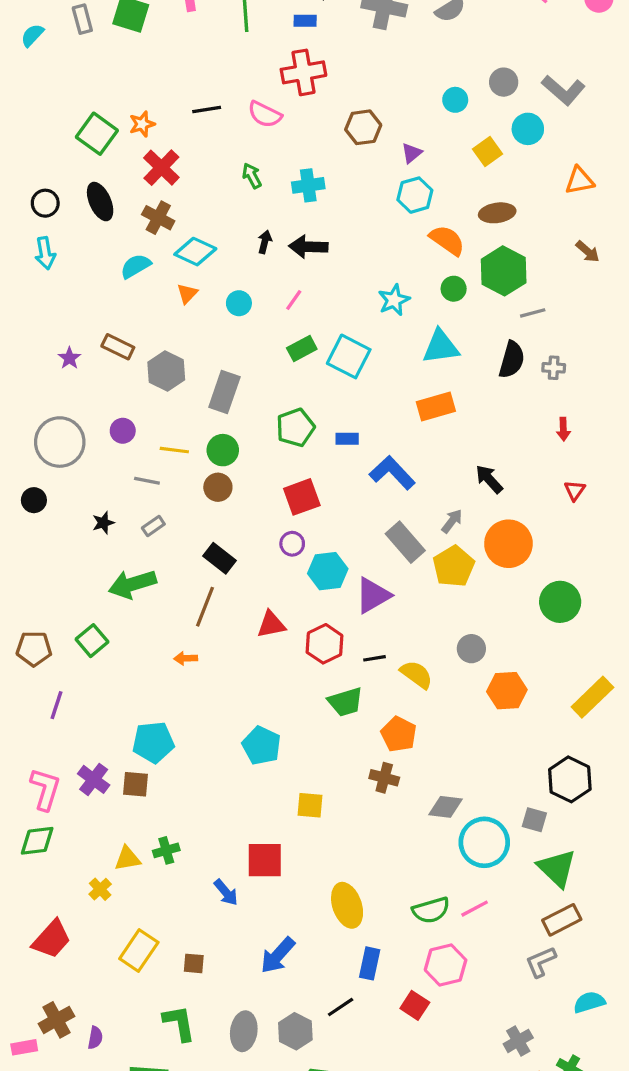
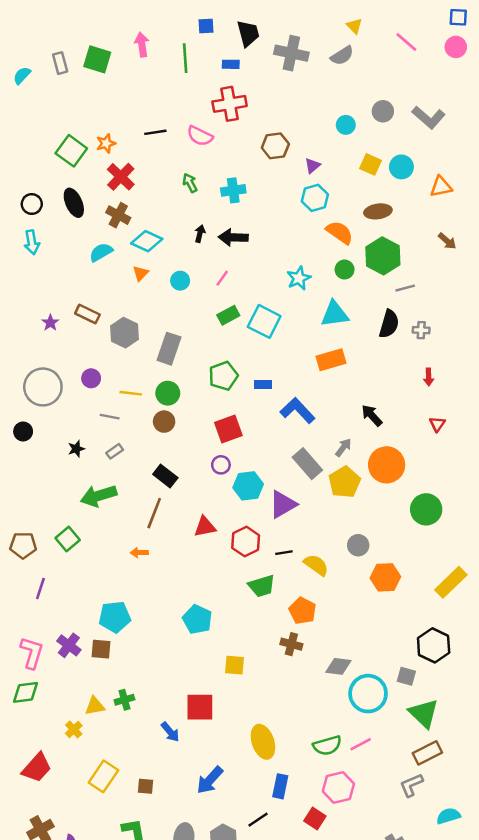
cyan circle: (528, 129) -> (401, 167), moved
yellow square: (487, 151) -> (371, 164), turned -30

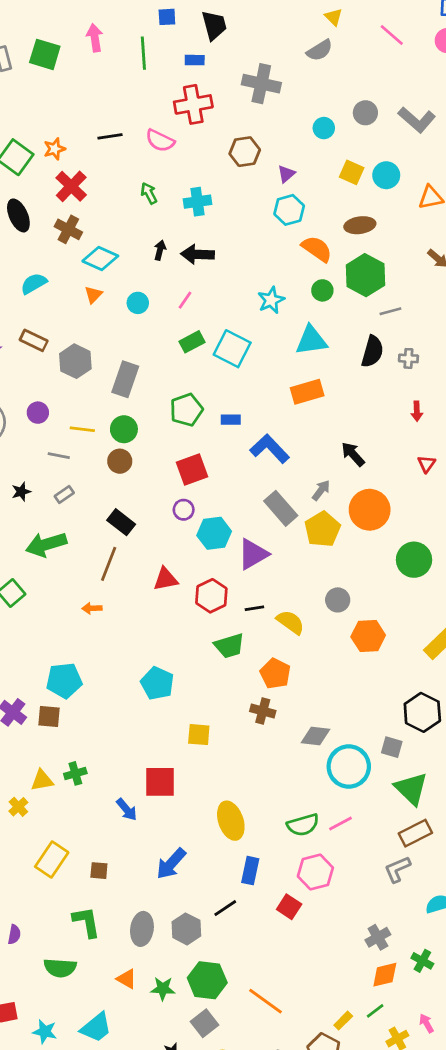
gray cross: (291, 53) -> (261, 84), moved
cyan semicircle: (101, 252) -> (34, 283), moved

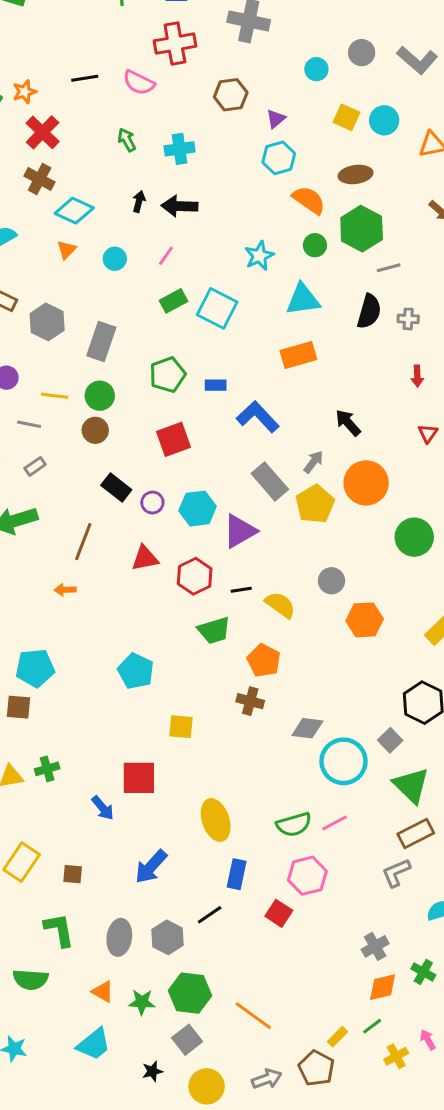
purple circle: (184, 510) -> (152, 503), moved
black rectangle: (121, 522) -> (116, 487), moved
gray square: (392, 747) -> (390, 740), turned 30
cyan trapezoid: (96, 1027) -> (94, 1044), moved

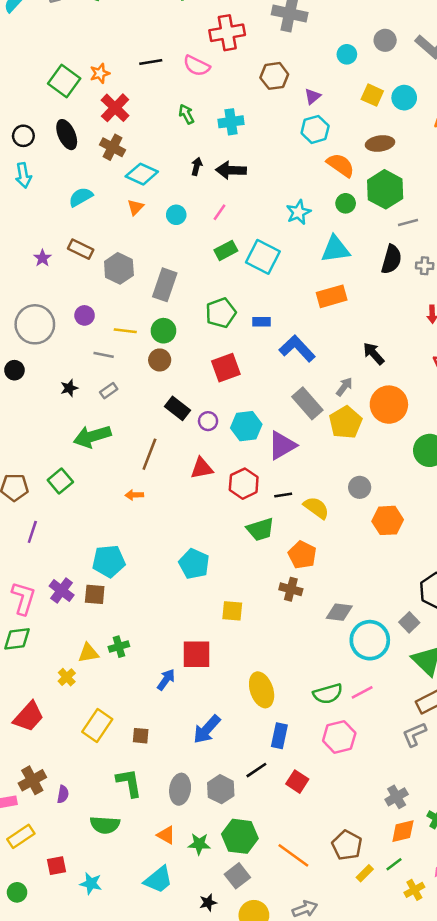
blue arrow: (103, 808) -> (166, 680), turned -105
red square: (279, 913) -> (297, 782), moved
brown pentagon: (316, 1068) -> (347, 845), moved

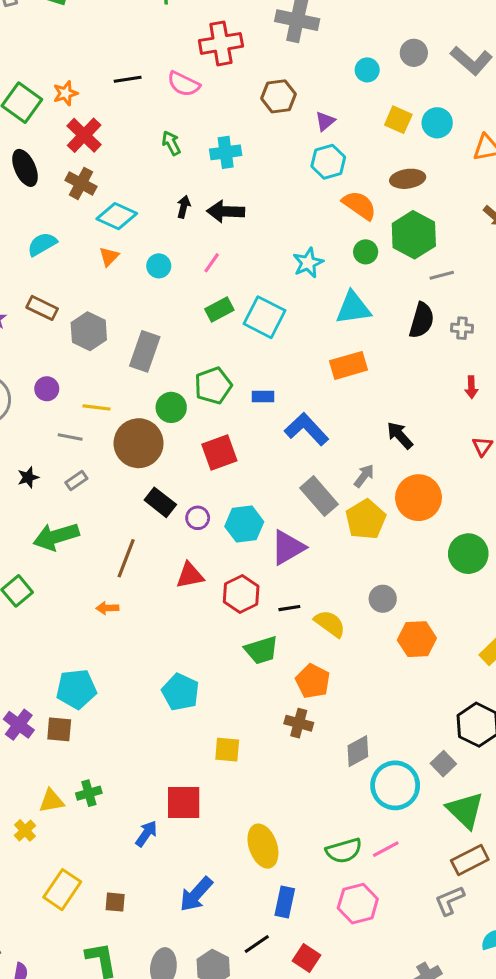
green circle: (163, 331) -> (171, 407), moved
brown circle: (160, 360) -> (139, 443), size x1.8
gray diamond: (339, 612) -> (358, 751), turned -36

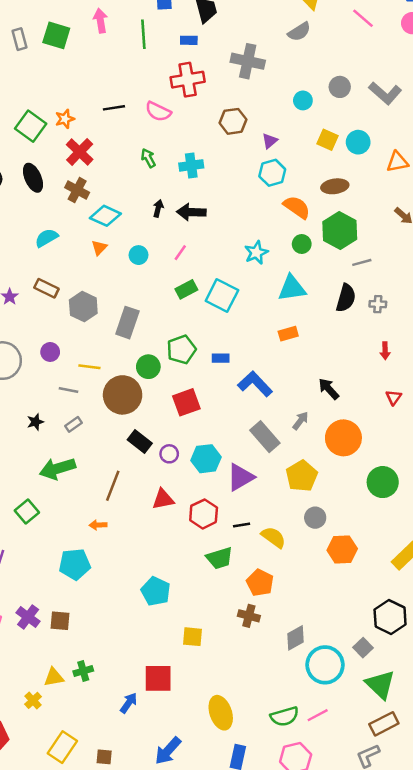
orange rectangle: (349, 365) -> (288, 334), size x0.7
yellow pentagon: (366, 519) -> (302, 476), moved
cyan pentagon: (76, 689) -> (75, 564), moved

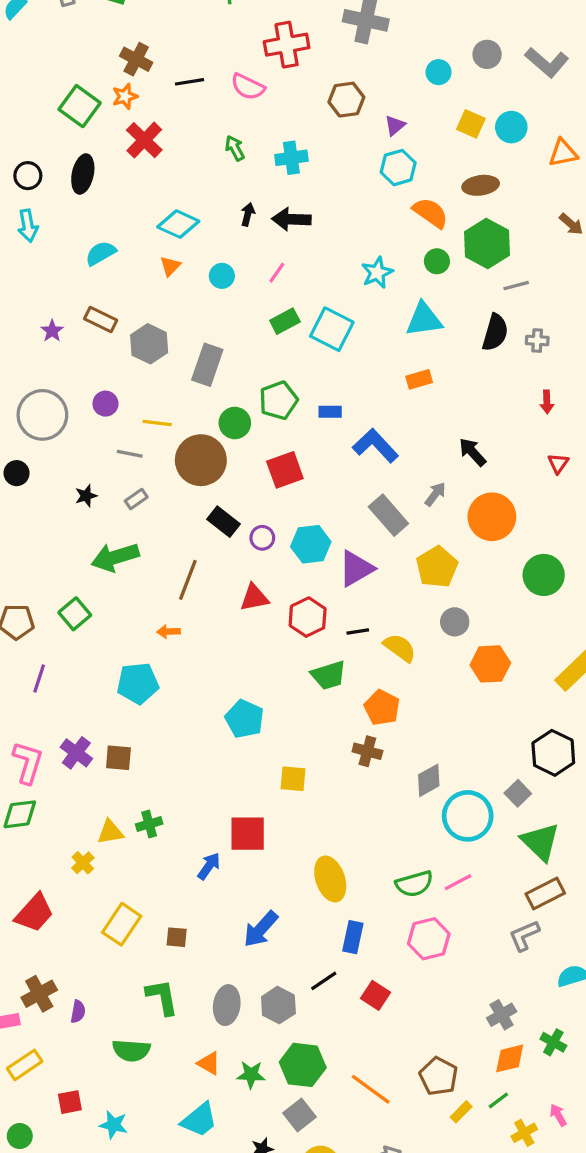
black ellipse: (33, 178) -> (83, 174), turned 36
brown cross: (77, 190) -> (136, 59), moved

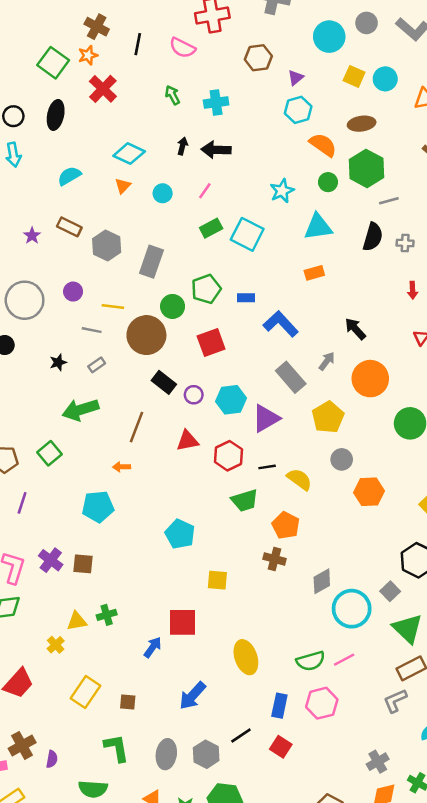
cyan circle: (439, 72) -> (329, 37), size x1.6
black line: (190, 82) -> (138, 44), turned -70
blue rectangle: (353, 937) -> (279, 706), moved

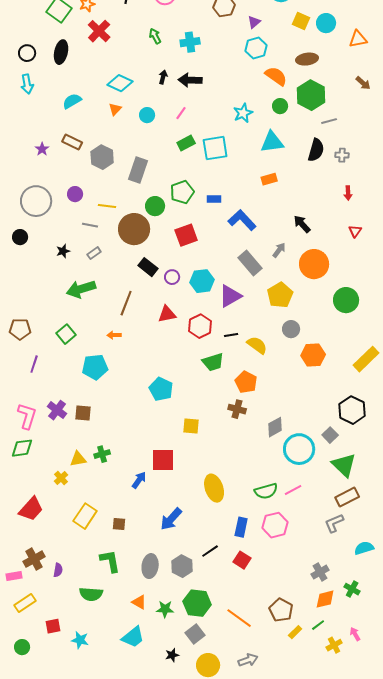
cyan square: (247, 234) -> (215, 148), turned -36
green square: (49, 453) -> (66, 334), moved

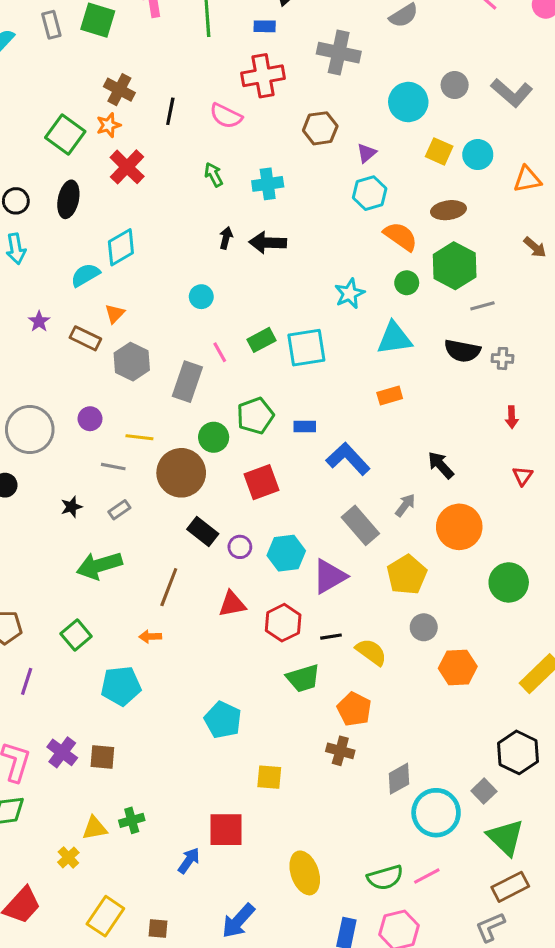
cyan diamond: (120, 83) -> (121, 247), moved, turned -55
orange triangle: (115, 109) -> (115, 314), moved
pink line: (181, 113) -> (220, 352), moved, turned -64
purple star: (42, 149) -> (39, 321), moved
black semicircle: (316, 150) -> (462, 351), turned 85

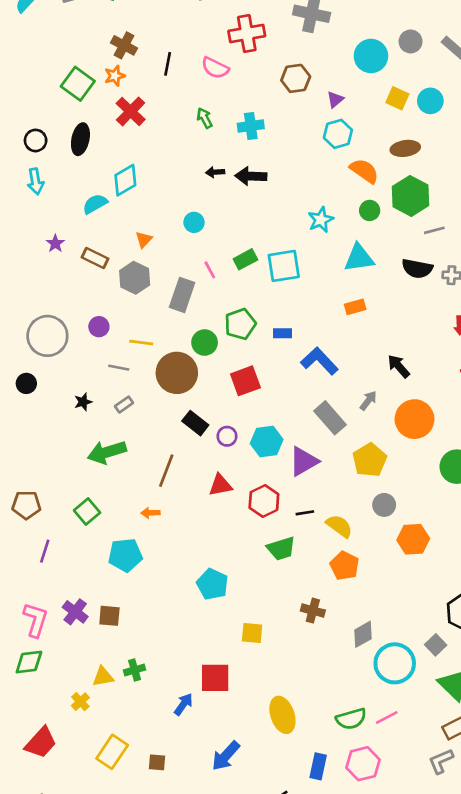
black arrow: (226, 238) -> (215, 172), turned -108
orange triangle: (115, 314) -> (144, 240), moved
orange pentagon: (354, 709) -> (345, 566), moved

